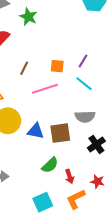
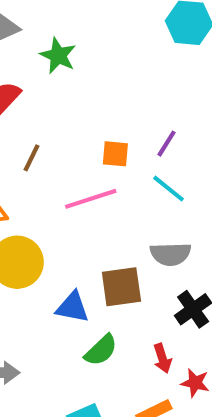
brown line: (24, 68) -> (31, 158), moved
blue triangle: (36, 131) -> (72, 307), moved
red arrow: (70, 176) -> (162, 358), moved

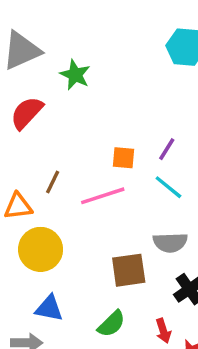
brown line: (31, 158) -> (53, 182), moved
blue triangle: (72, 307) -> (49, 308), moved

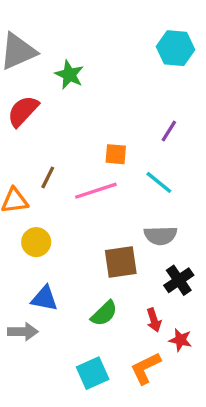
purple line: (167, 149) -> (169, 131), moved
yellow circle: (41, 249) -> (36, 242), size x0.7

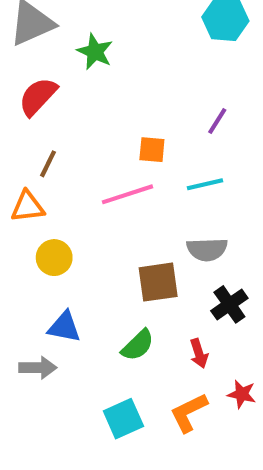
brown line: (48, 177) -> (48, 164), moved
cyan line: (159, 182) -> (205, 184), turned -52
red star: (180, 340) -> (242, 394), moved

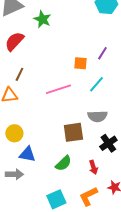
orange square: (152, 150) -> (80, 63), moved
cyan line: (205, 184) -> (96, 84), turned -36
yellow circle: (54, 258) -> (14, 133), moved

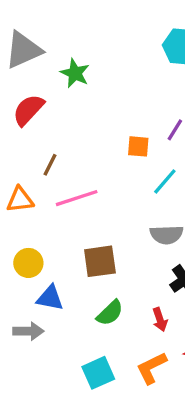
brown line: (19, 74) -> (50, 165), moved
pink line: (58, 89) -> (77, 198), moved
brown square: (73, 132) -> (100, 261), moved

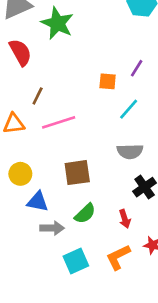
green star: (75, 73) -> (57, 23), size x1.4
red semicircle: (28, 110) -> (20, 52), turned 108
gray arrow: (28, 331) -> (52, 228), moved

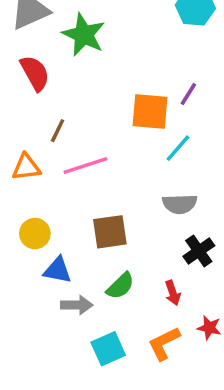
orange square: (108, 81) -> (150, 111), size x1.6

